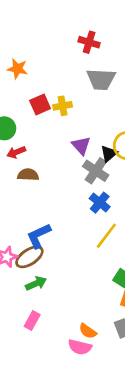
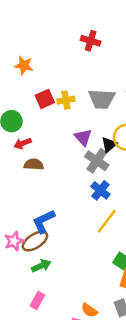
gray trapezoid: (101, 79) -> (102, 99), moved

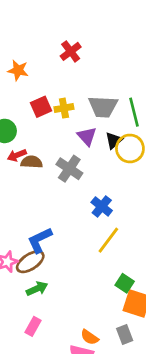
red cross: (91, 41) -> (71, 51), moved, turned 36
purple triangle: (83, 137) -> (87, 136), moved
black triangle: (109, 145) -> (114, 140), moved
gray cross: (97, 161) -> (69, 169), moved
brown semicircle: (34, 164) -> (32, 162), moved

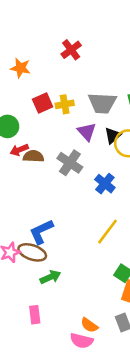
blue cross: (102, 206) -> (105, 184), moved
brown ellipse: (30, 262) -> (32, 252), turned 52
green arrow: (37, 289) -> (50, 277), moved
pink rectangle: (33, 326) -> (35, 315), turned -36

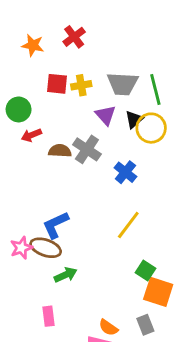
red cross: (71, 50) -> (74, 37), moved
red square: (43, 103) -> (57, 84), turned 30
brown semicircle: (33, 156) -> (60, 151), moved

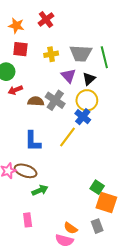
red square: (57, 84) -> (20, 49), moved
yellow circle: (151, 128) -> (87, 100), moved
blue L-shape: (56, 225) -> (33, 141), moved, turned -65
yellow line: (128, 225) -> (67, 137), moved

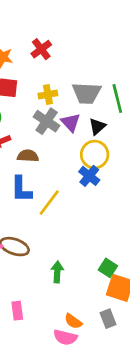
gray cross: (55, 100) -> (47, 121), moved
yellow line: (67, 137) -> (49, 203), moved
blue L-shape: (33, 141) -> (21, 189), moved
green arrow: (40, 190) -> (57, 272), moved, turned -63

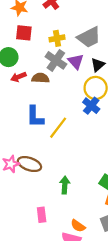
gray trapezoid: (87, 93) -> (89, 37), turned -30
brown semicircle: (28, 156) -> (40, 78), moved
pink rectangle: (17, 311) -> (42, 215), moved

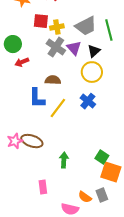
red square: (24, 33) -> (41, 21), moved
brown semicircle: (40, 78) -> (53, 80), moved
blue cross: (91, 106) -> (88, 101), moved
orange semicircle: (78, 226) -> (85, 197), moved

